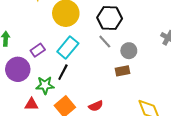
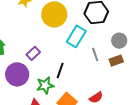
gray line: (105, 42) -> (95, 55), moved, turned 32
cyan rectangle: (68, 47) -> (76, 36), moved

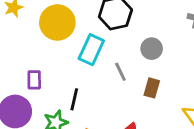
purple rectangle: (33, 53) -> (34, 80), turned -40
brown rectangle: (116, 61) -> (152, 88), moved, turned -48

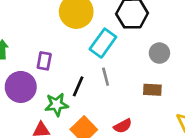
gray line: (120, 72) -> (106, 77), moved
brown rectangle: (152, 88) -> (152, 90), turned 66

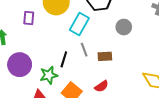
purple rectangle: (44, 61) -> (29, 18), moved
brown rectangle: (152, 90) -> (105, 56), moved

